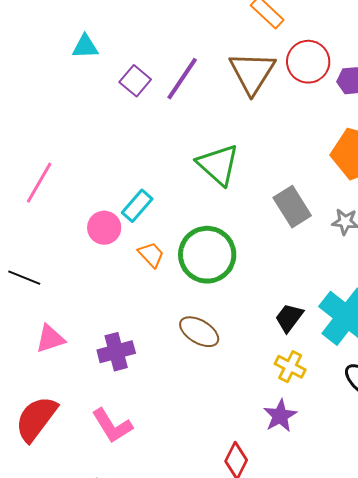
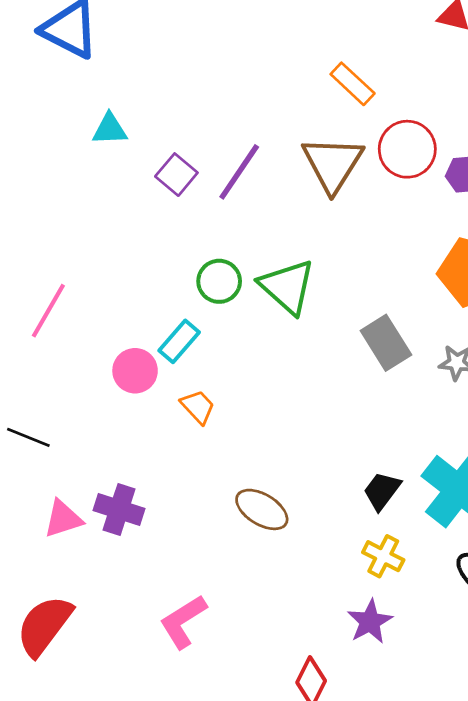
green circle: (207, 255) -> (219, 281), moved, size x0.6
purple cross: (116, 352) -> (119, 509), moved, turned 33
pink L-shape: (112, 426) -> (183, 622), moved, turned 90

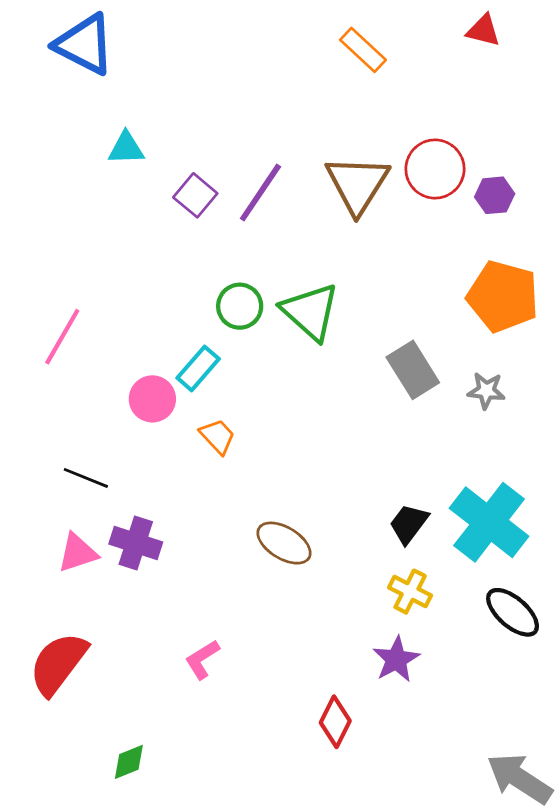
orange rectangle: (353, 84) -> (363, 50), moved
black line: (28, 437) -> (86, 478), moved
pink L-shape: (183, 622) -> (202, 659), size x0.7

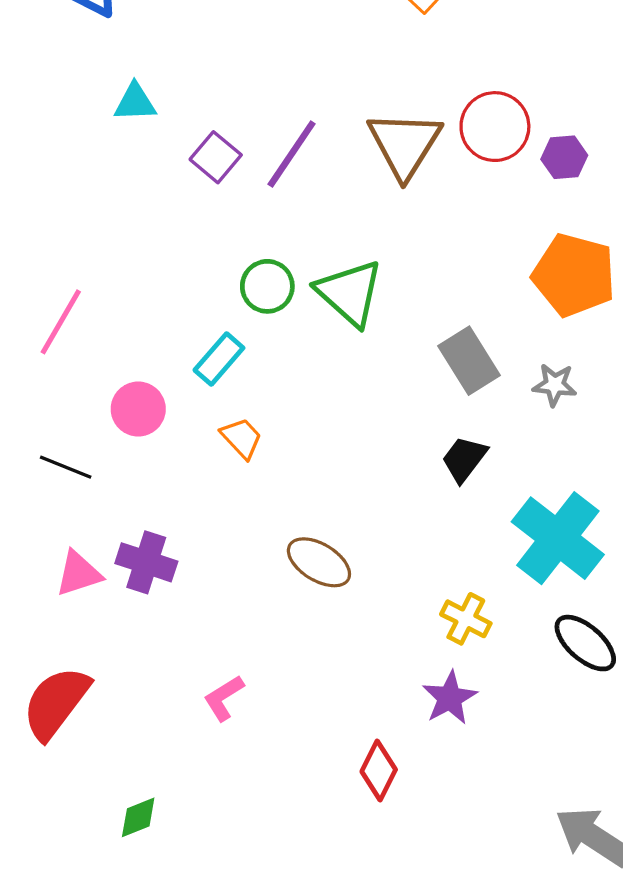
pink circle: (152, 399) -> (138, 409), moved
black line: (86, 478) -> (66, 467), moved
black trapezoid: (409, 524) -> (464, 459), moved

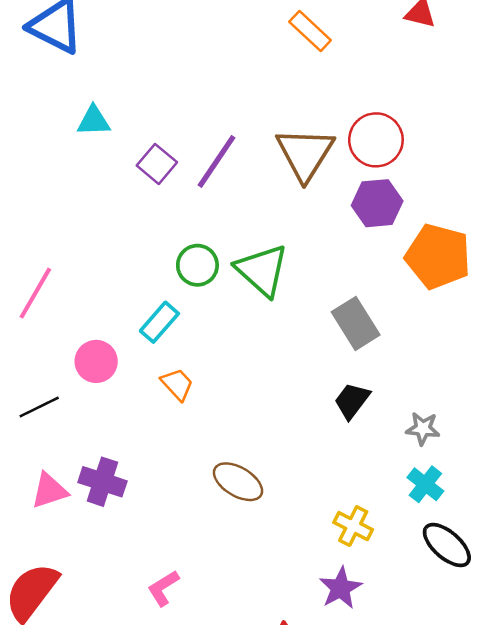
purple hexagon: (564, 157) -> (377, 203), moved, size x1.4
gray star: (555, 385) -> (423, 429), moved
black line: (66, 467) -> (39, 407), turned -48
cyan cross: (558, 538) -> (425, 484), moved, size x0.5

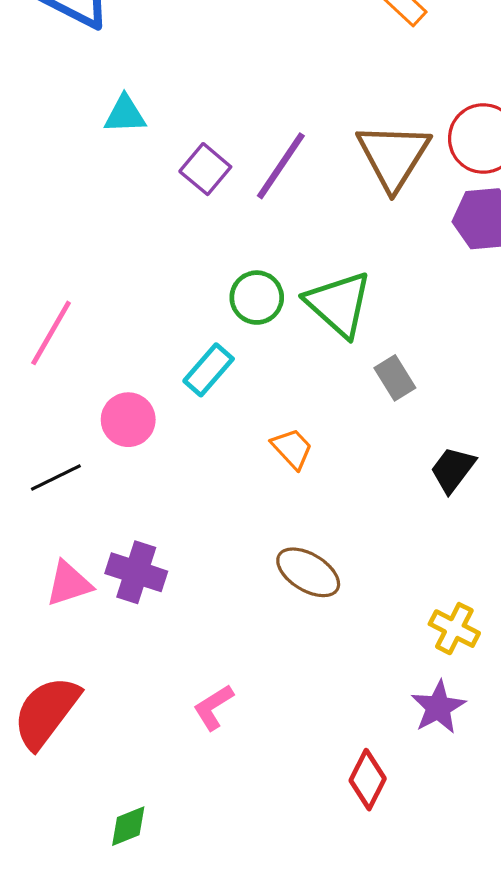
gray rectangle: (356, 323) -> (395, 378), moved, size x0.7
orange trapezoid: (177, 384) -> (292, 449), moved

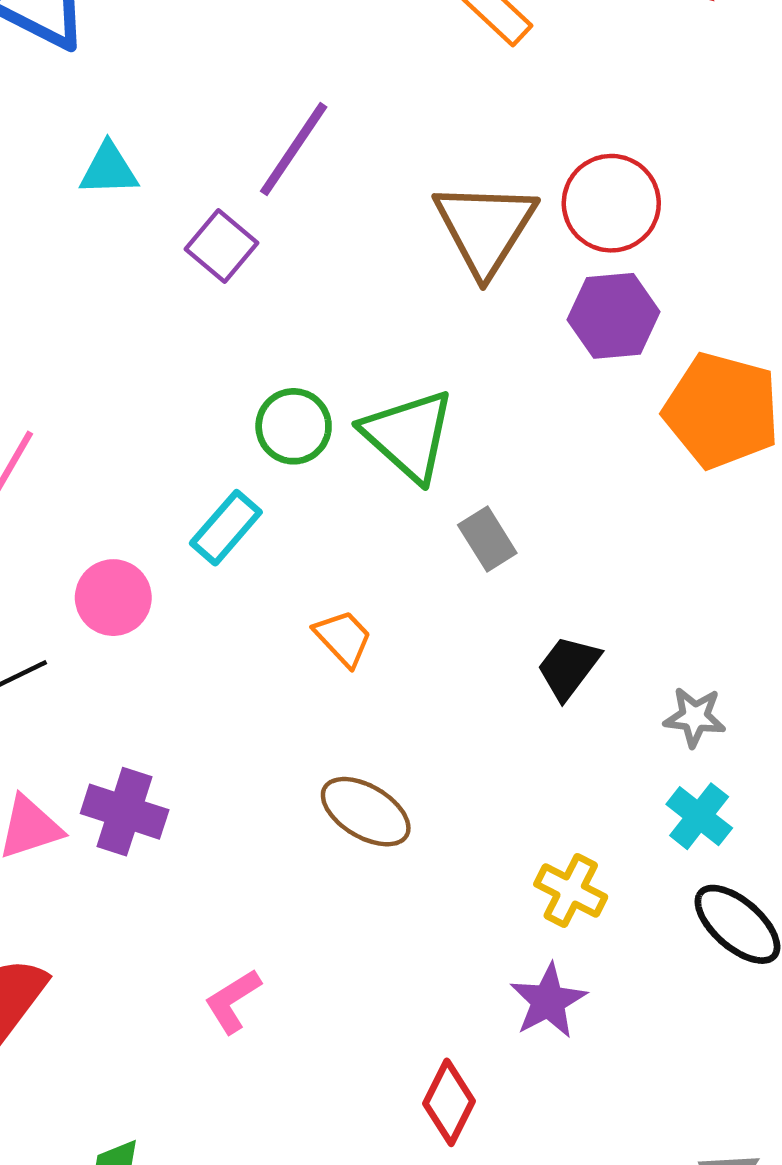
purple line: (281, 166) -> (294, 149), moved

